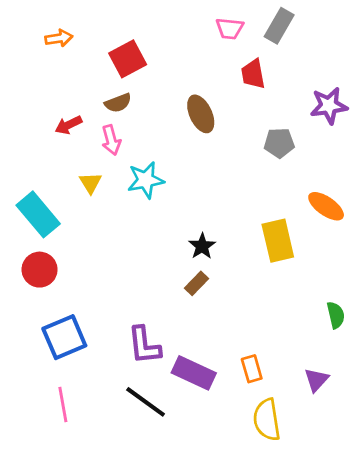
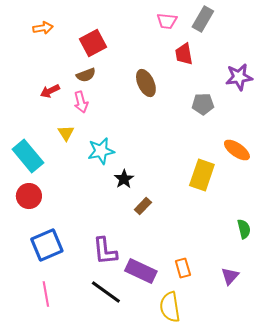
cyan star: (146, 180) -> (101, 151), moved
yellow rectangle: (278, 241) -> (202, 175), turned 32
black star: (202, 246) -> (124, 179), moved
yellow semicircle: (267, 420) -> (170, 307), moved

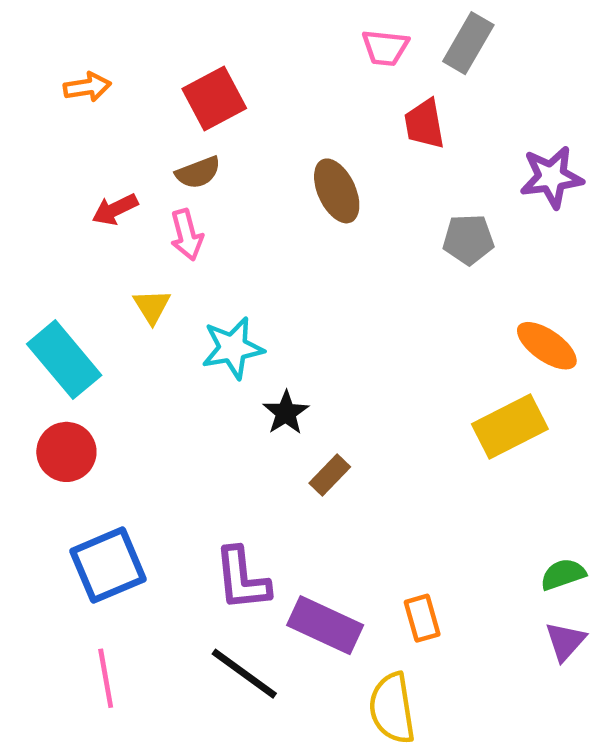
orange arrow: (43, 28) -> (87, 87), moved
yellow rectangle: (202, 175) -> (510, 427), moved, turned 44
green semicircle: (244, 229) -> (563, 574), moved, turned -96
purple triangle: (230, 276) -> (565, 641), moved

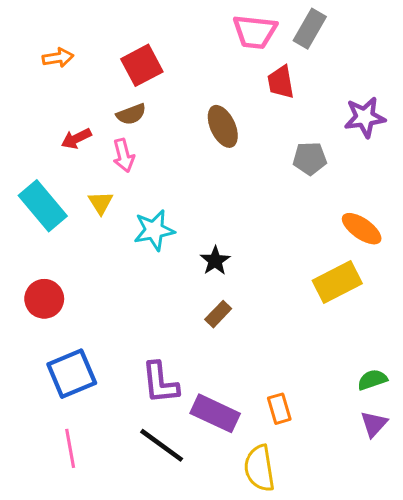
pink trapezoid: (385, 48) -> (255, 32), size x1.4
cyan rectangle: (64, 360) -> (43, 206), moved
black star: (286, 413) -> (215, 261), moved

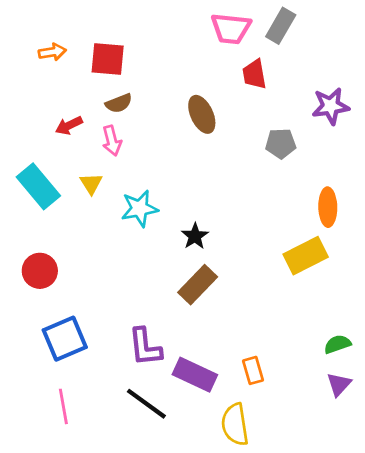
red square: (142, 65) -> (108, 59), moved, turned 33
orange ellipse: (362, 229) -> (328, 207), turned 54
brown rectangle: (218, 314) -> (198, 285), size x1.6

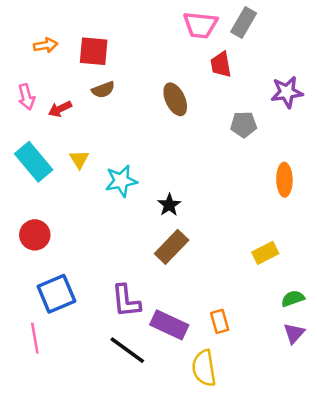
pink arrow: (112, 141) -> (26, 97), moved
yellow rectangle: (306, 256) -> (265, 253), moved, size x0.7
pink line: (63, 406) -> (35, 338), moved

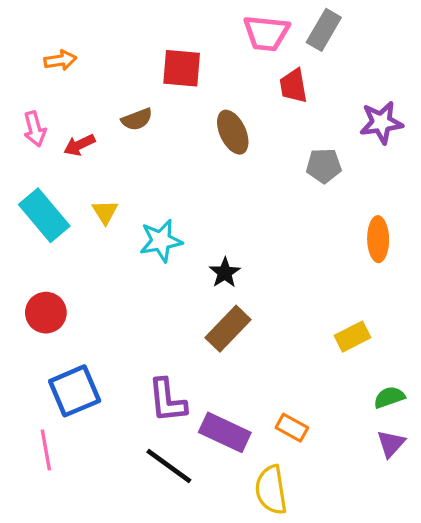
red square: (94, 51) -> (182, 68), moved
orange rectangle: (220, 321) -> (292, 428), turned -45

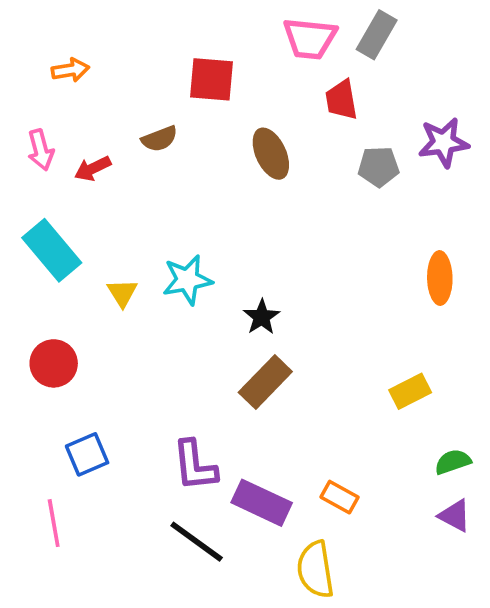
gray pentagon: (324, 166) -> (379, 167), moved
yellow triangle: (105, 212) -> (122, 293), moved
blue square: (75, 391) -> (87, 454), size x0.7
purple triangle: (391, 444) -> (455, 516), turned -44

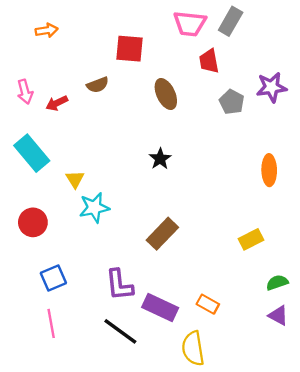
orange arrow: (70, 70) -> (47, 30), moved
gray pentagon: (379, 167) -> (232, 102), turned 30
cyan star: (187, 280) -> (94, 208), moved
black star: (262, 317) -> (160, 159), moved
pink line: (54, 523) -> (51, 323), moved

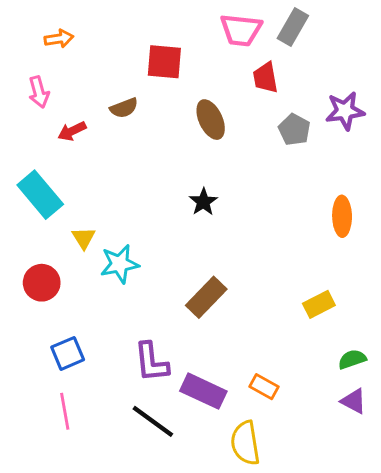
pink arrow: (25, 92) -> (39, 92), moved
yellow triangle: (75, 179) -> (84, 238), moved

